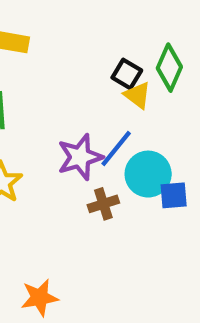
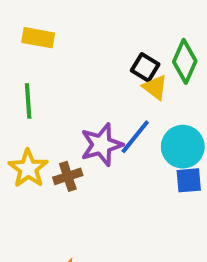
cyan circle: (148, 174) -> (183, 147), moved
brown cross: (103, 204) -> (68, 176), moved

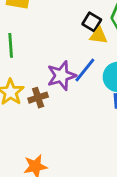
yellow triangle: (155, 87) -> (99, 36), turned -30

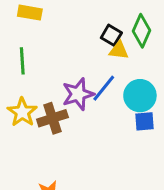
brown cross: (38, 98) -> (52, 118), size x1.4

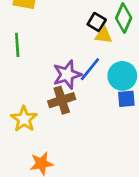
yellow star: (22, 112) -> (24, 119), moved
brown cross: (52, 118) -> (62, 100), moved

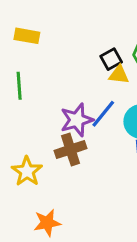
black square: (97, 22) -> (111, 59), turned 30

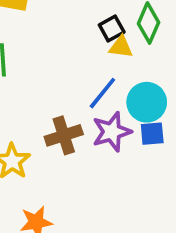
purple star: (77, 120) -> (112, 132), moved

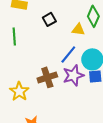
black square: (112, 29) -> (49, 19), moved

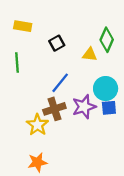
blue line: (68, 54) -> (60, 83), moved
yellow star: (19, 91) -> (37, 125), moved

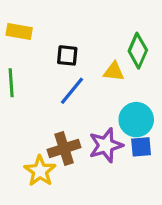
black square: (57, 43) -> (67, 55), turned 35
blue line: (60, 83) -> (72, 91), moved

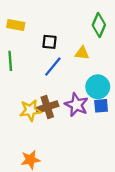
green diamond: (138, 51) -> (99, 25), moved
purple star: (106, 145) -> (76, 105), turned -30
yellow star: (40, 171) -> (30, 110), moved, turned 30

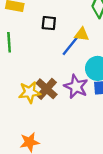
blue line: (53, 67) -> (70, 46), moved
brown cross: (47, 107) -> (47, 89), turned -30

